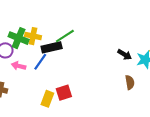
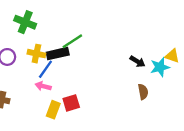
yellow cross: (33, 36) -> (36, 54), moved
green cross: (19, 38) -> (25, 22), moved
pink arrow: (19, 66) -> (43, 86), moved

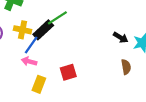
black rectangle: (58, 54) -> (43, 30), turned -30
red square: (71, 103) -> (68, 72), moved

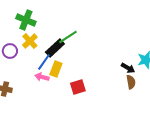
yellow cross: (23, 30) -> (30, 41), moved, turned 35
black arrow: (121, 37) -> (128, 68), moved
yellow rectangle: (39, 84) -> (56, 69), moved

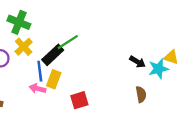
blue line: (44, 62) -> (40, 71), turned -42
black arrow: (128, 68) -> (138, 62), moved

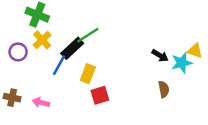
blue line: (40, 71) -> (59, 65), turned 36
yellow rectangle: (54, 79) -> (88, 74), moved
pink arrow: (38, 89) -> (41, 102), moved

